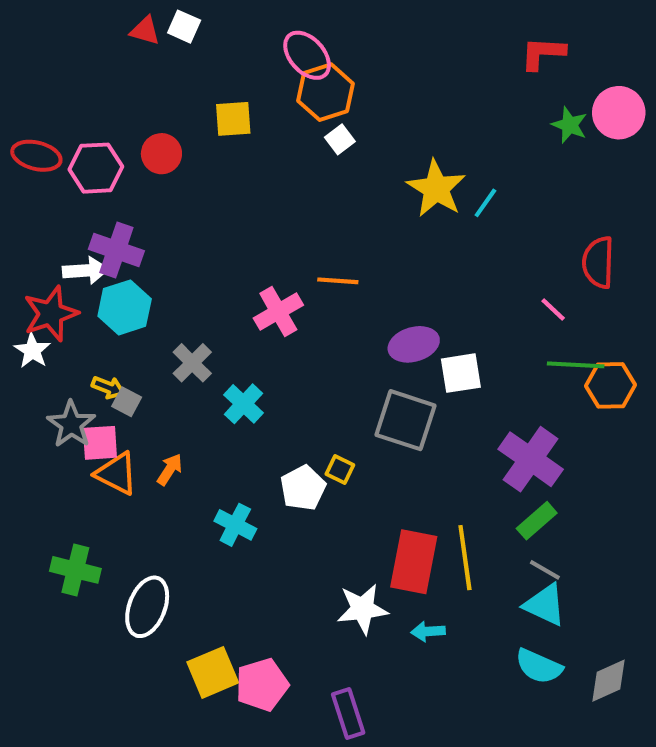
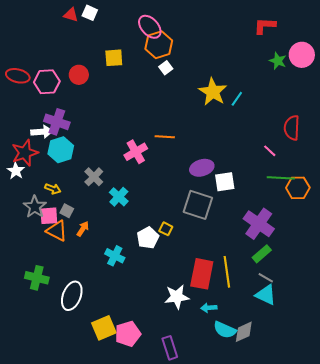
gray square: (127, 402) -> (67, 211), moved
cyan semicircle: (539, 666) -> (225, 330), moved
gray diamond: (608, 681) -> (244, 332), moved

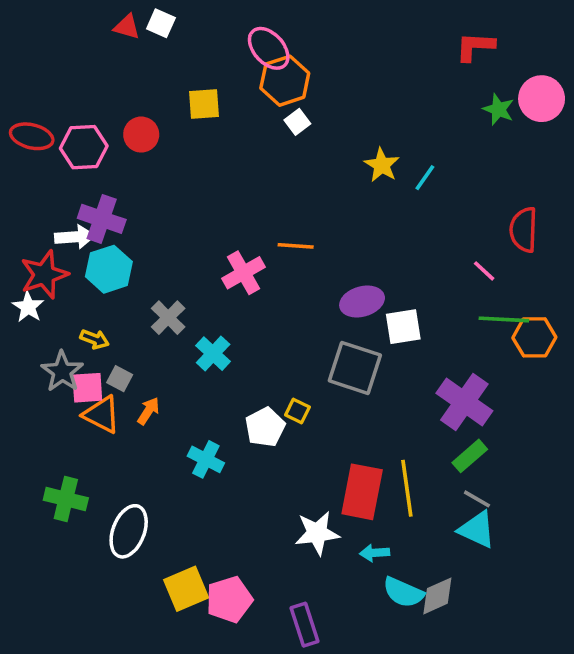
yellow star: (213, 92) -> (382, 165), size x0.7

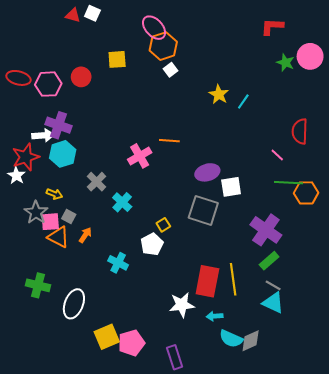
yellow square: (297, 411) -> (163, 225), moved, turned 32

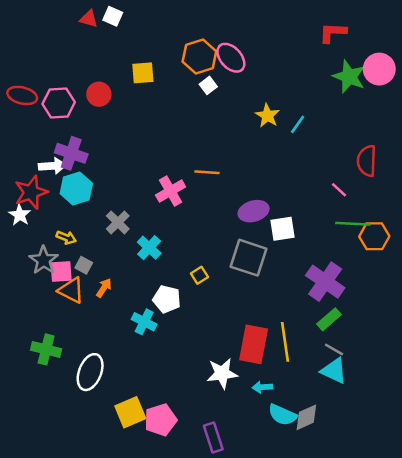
pink ellipse: (154, 28) -> (231, 58), moved
green star: (285, 63) -> (349, 77), size x1.5
white pentagon: (152, 244) -> (167, 299), moved, turned -30

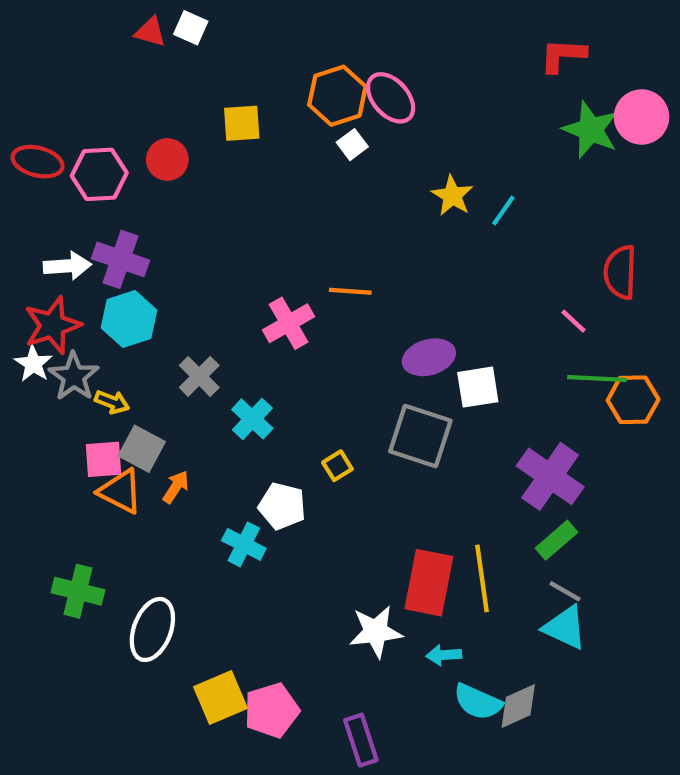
white arrow: (52, 166) -> (67, 266), moved
gray star: (44, 260) -> (74, 376), moved
gray square: (84, 265) -> (142, 449), size x1.5

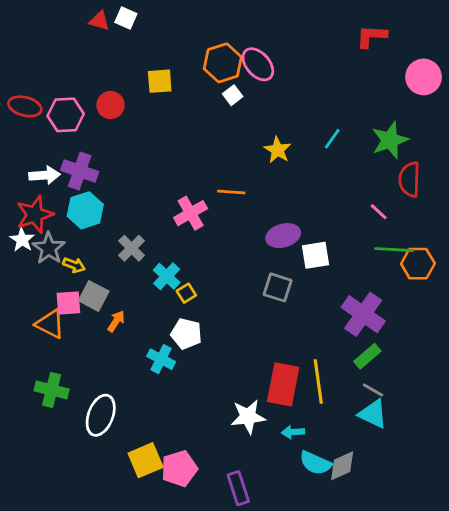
green star: (591, 130) -> (390, 140), moved, turned 30
yellow star: (452, 196) -> (278, 150), moved
gray square: (420, 436) -> (278, 287), size x0.7
yellow square: (337, 466) -> (186, 293), moved
orange triangle: (121, 491) -> (50, 324), moved

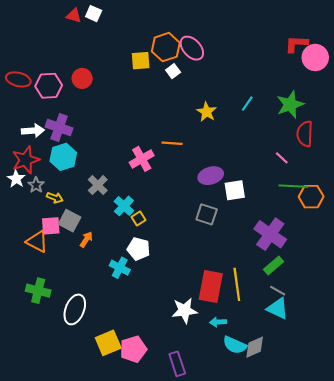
red L-shape: (372, 36) -> (296, 44), moved
yellow square: (160, 81) -> (141, 61), moved
gray star: (49, 248) -> (36, 185), size x0.7

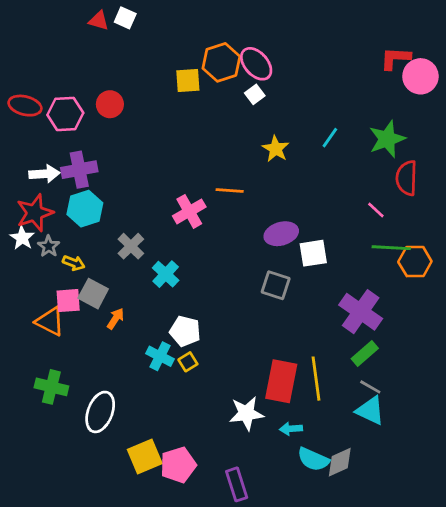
white square: (173, 71) -> (255, 94), moved
purple cross: (59, 128) -> (79, 170), turned -30
yellow square: (139, 219) -> (188, 362), moved

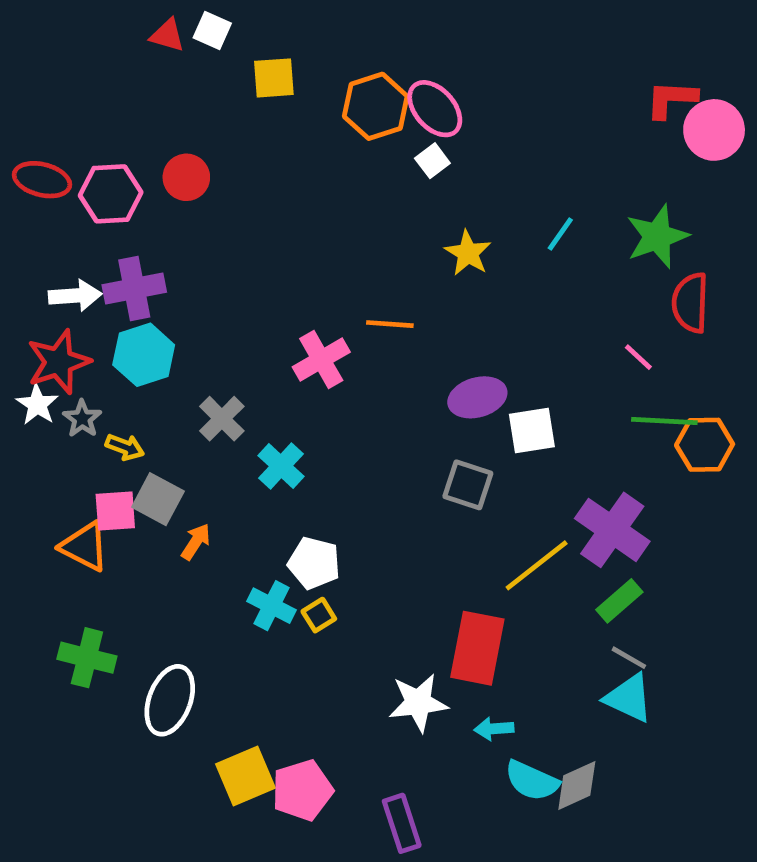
yellow square: (188, 81) -> (274, 78), moved
yellow line: (316, 379) -> (537, 565), moved, turned 60

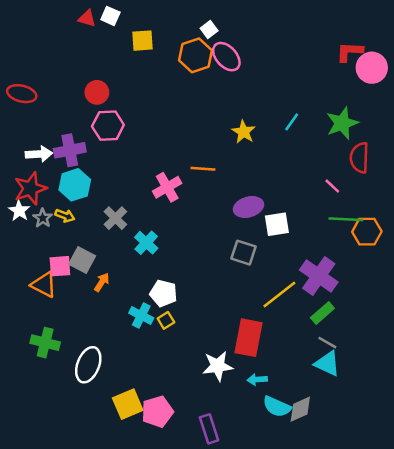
white square: (432, 161) -> (209, 29), moved
pink hexagon: (111, 194) -> (108, 126), moved
yellow arrow: (125, 447) -> (65, 216), moved

